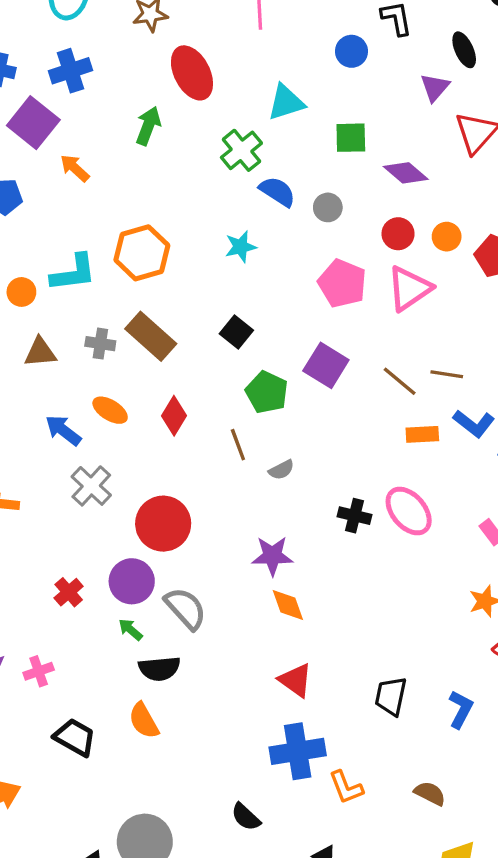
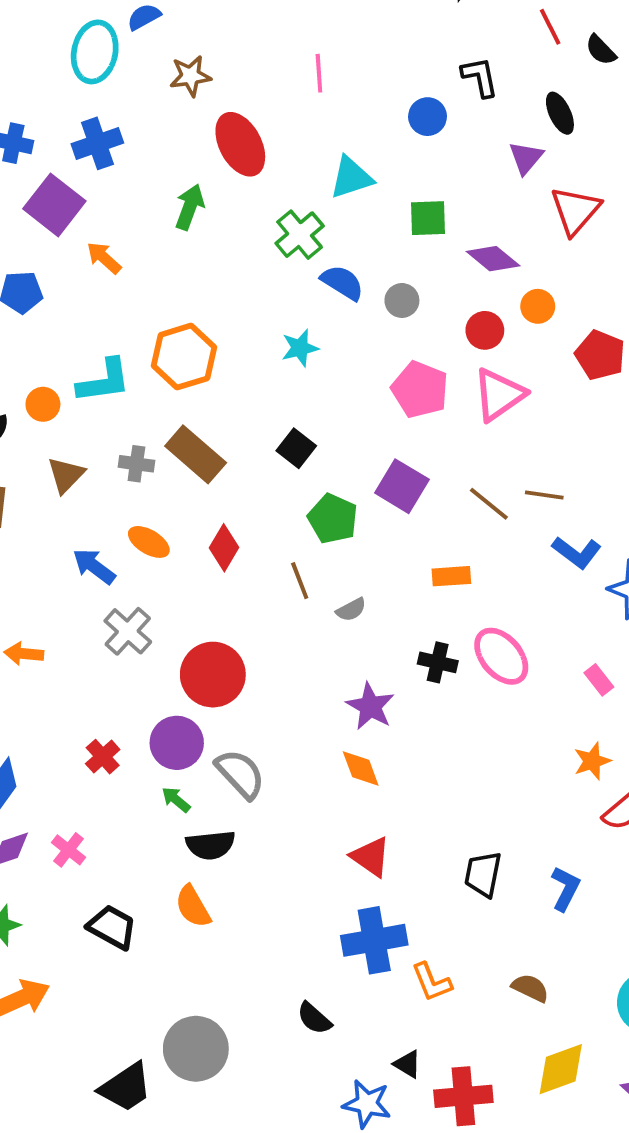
orange circle: (447, 237) -> (538, 306), moved
brown triangle: (40, 352) -> (66, 475), turned -40
orange rectangle: (422, 434) -> (451, 576), moved
purple star: (272, 556) -> (370, 706), moved, turned 30
pink cross: (39, 671) -> (69, 850), turned -32

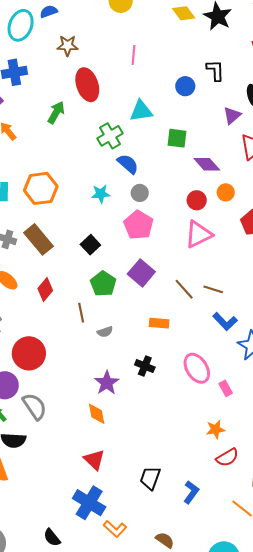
gray circle: (402, 300) -> (140, 193), moved
pink pentagon: (420, 390) -> (139, 225), moved
pink ellipse: (501, 656) -> (197, 368), moved
blue cross: (374, 940) -> (89, 503), turned 32
orange L-shape: (432, 982) -> (115, 529), turned -35

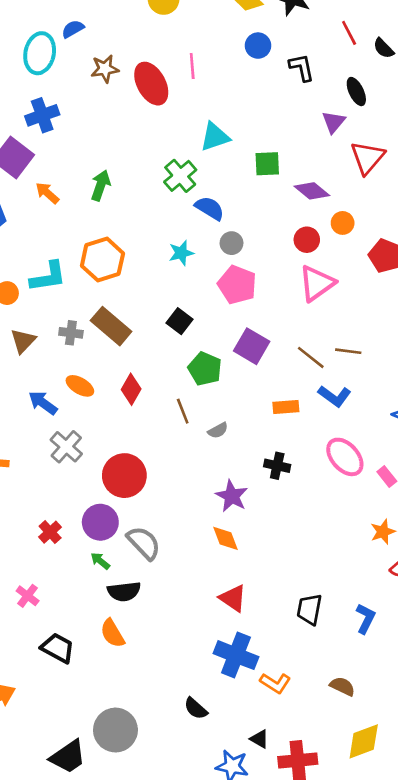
red ellipse: (87, 85) -> (151, 84), moved
blue circle: (185, 86) -> (258, 46), moved
green arrow: (56, 113) -> (101, 185), moved
blue L-shape: (225, 321) -> (335, 396), moved

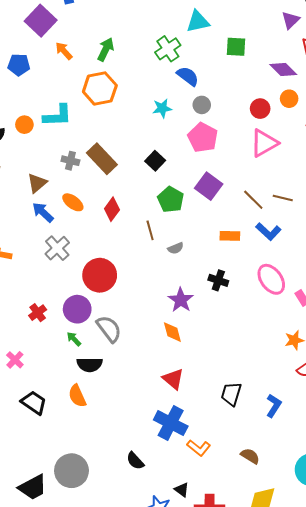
purple diamond: (312, 191) -> (283, 69), moved
orange hexagon: (102, 260) -> (100, 89), moved
brown triangle: (23, 341) -> (37, 183), moved

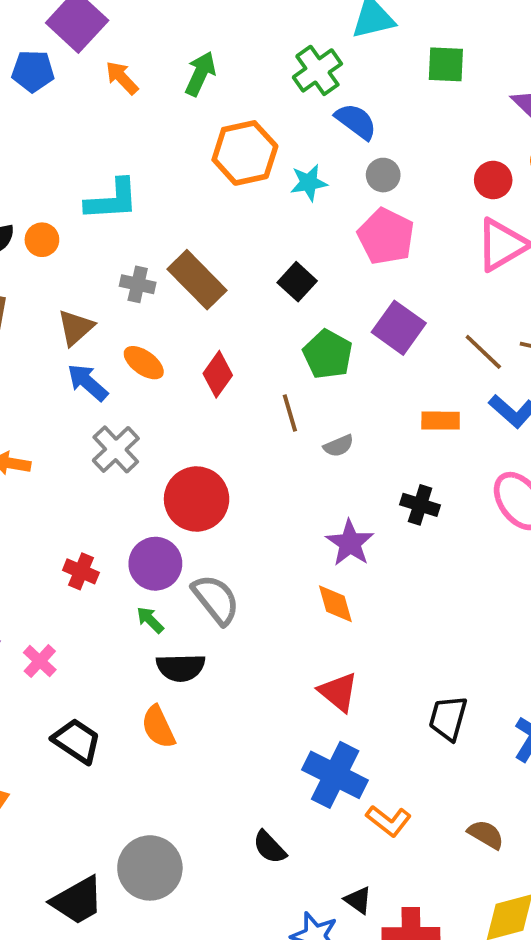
blue pentagon: (19, 65) -> (33, 71), moved
orange hexagon: (100, 89) -> (245, 153), moved
orange circle: (24, 125) -> (42, 240), moved
red cross: (38, 313) -> (81, 571), turned -30

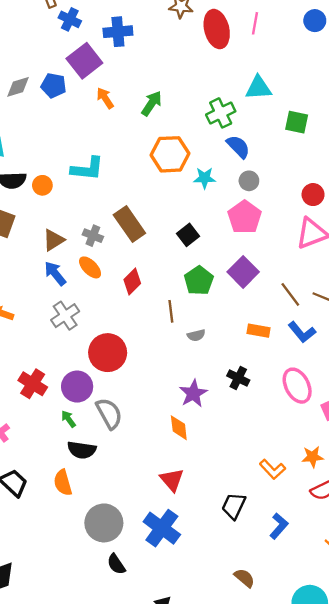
gray cross: (138, 284) -> (93, 236), moved
red cross: (81, 571) -> (33, 384), size x1.4
orange L-shape: (389, 821) -> (272, 469), moved
gray circle: (150, 868) -> (104, 523), moved

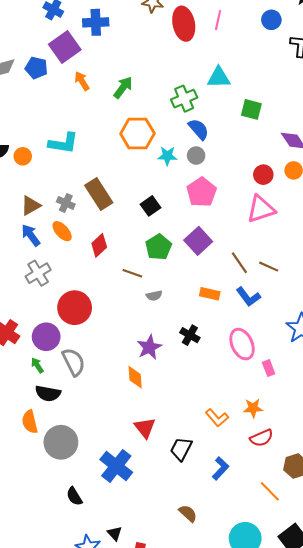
gray circle: (249, 181) -> (196, 156), moved
brown line: (171, 311) -> (132, 273), turned -66
red triangle: (172, 480) -> (145, 428), moved
gray circle: (104, 523) -> (61, 442), moved

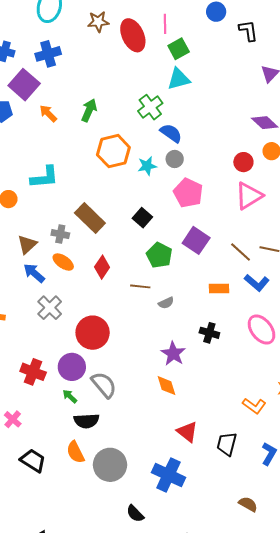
green square: (251, 109) -> (179, 49), moved, turned -30

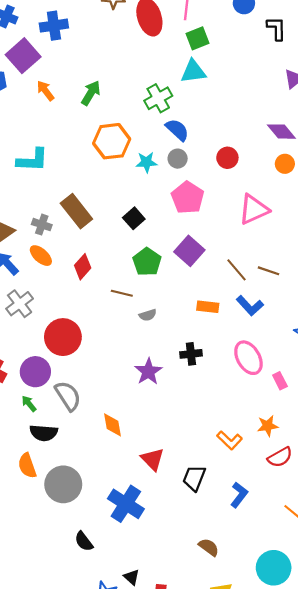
red circle: (243, 162) -> (227, 158), moved
black cross: (209, 333) -> (191, 354), turned -30
orange diamond: (166, 386) -> (113, 425), moved

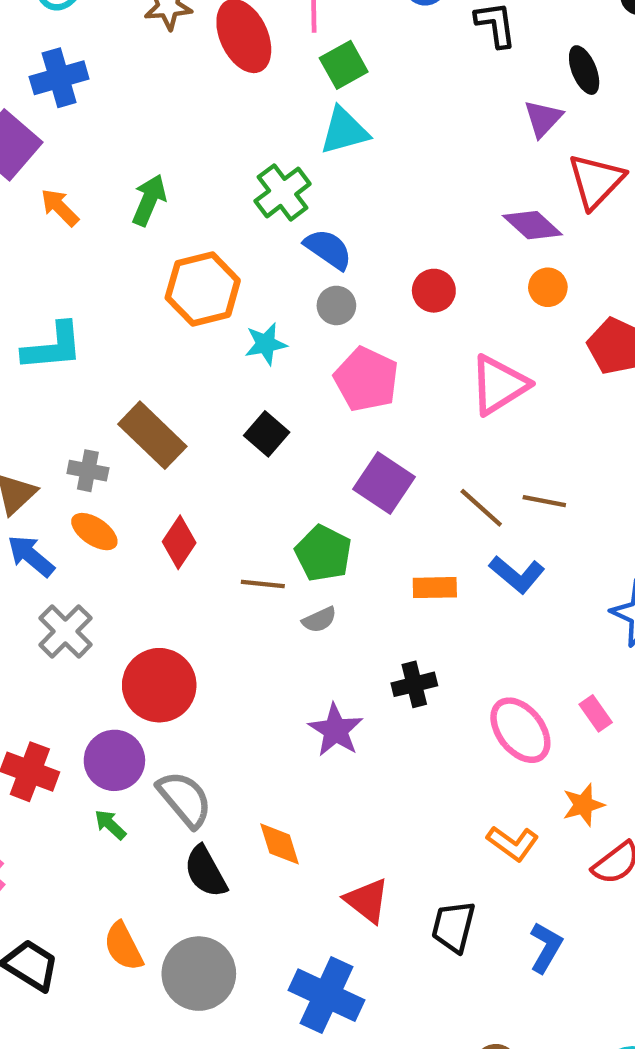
cyan star: (146, 162) -> (266, 344), moved
green pentagon: (147, 262) -> (323, 553), moved
pink ellipse: (248, 358) -> (520, 730), moved
black semicircle: (44, 433) -> (206, 872), moved, turned 64

